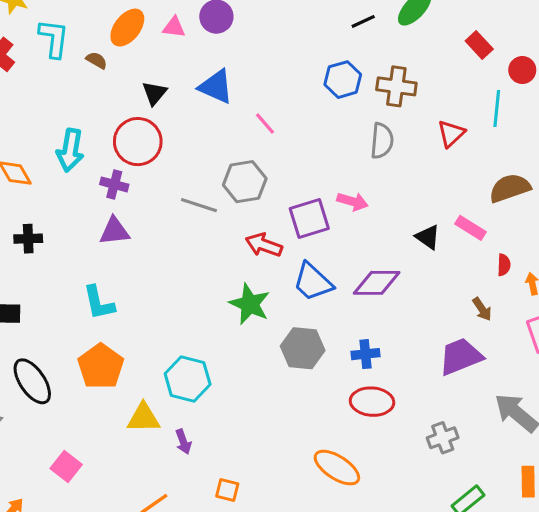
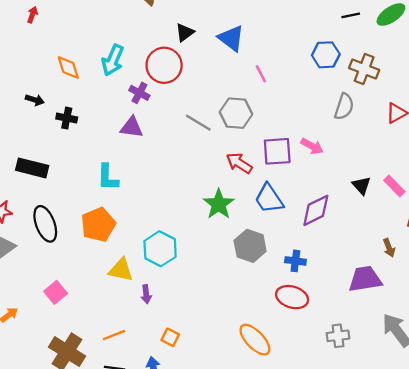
purple diamond: (377, 283) -> (316, 210), turned -40

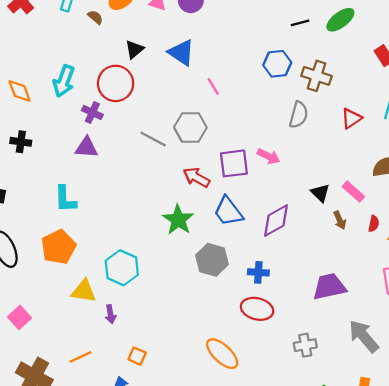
brown arrow: (389, 248) -> (340, 220), moved

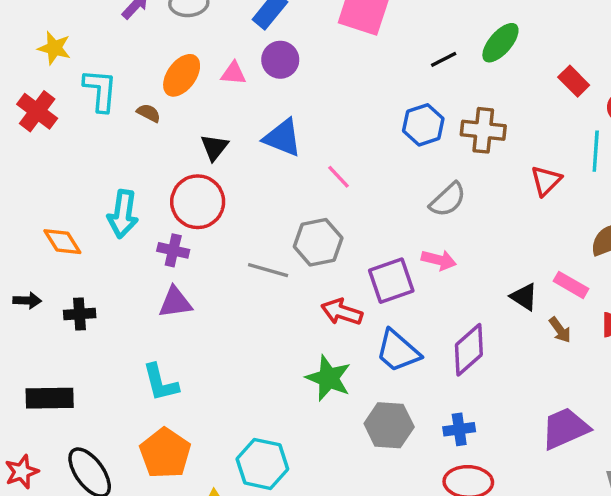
gray semicircle: (299, 115) -> (448, 200), moved, turned 44

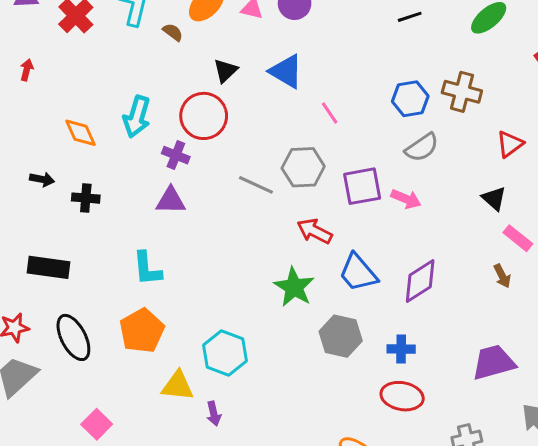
black line: (444, 59) -> (410, 17), moved
blue hexagon: (423, 125) -> (410, 99), moved
purple square: (391, 281) -> (362, 186), moved
black triangle: (524, 297) -> (494, 198), moved

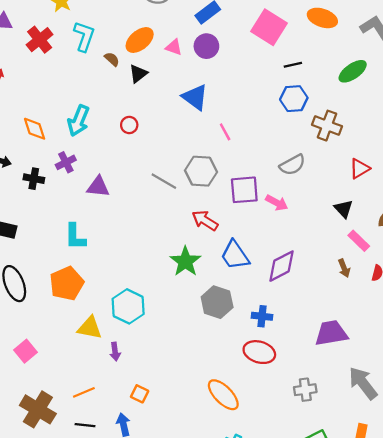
black triangle: (225, 71) -> (138, 74), moved
blue hexagon: (410, 99) -> (294, 99), moved
red circle: (204, 116) -> (129, 125), size x0.5
purple cross: (176, 155) -> (66, 162), moved, turned 36

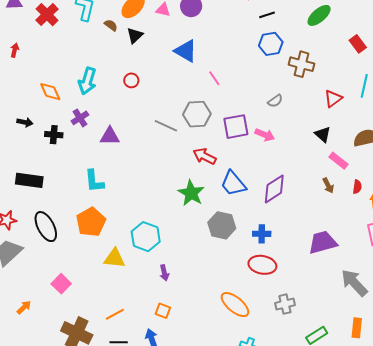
gray semicircle: (292, 165) -> (275, 101), size x0.7
purple arrow: (115, 352) -> (164, 273), moved
gray cross: (305, 390) -> (285, 304), moved

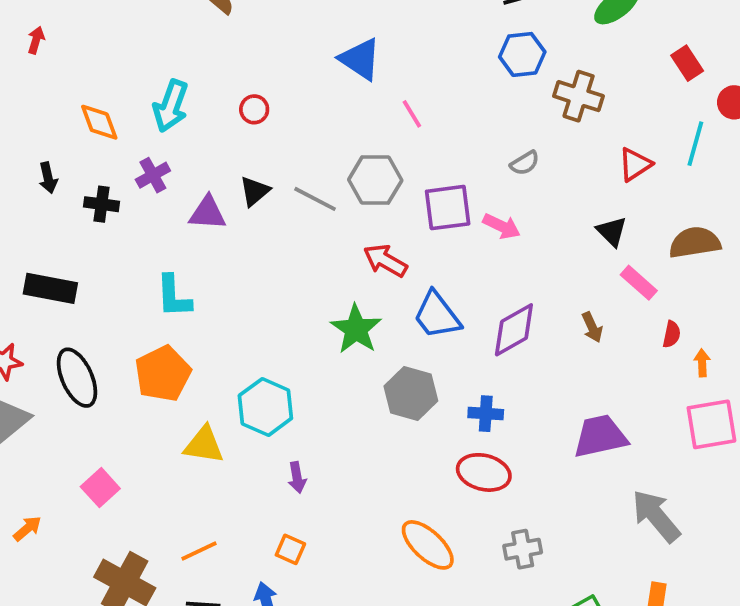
black triangle: (135, 35) -> (255, 191), moved
black arrow: (25, 122) -> (48, 178), turned 63
brown arrow: (328, 186) -> (592, 327), moved

